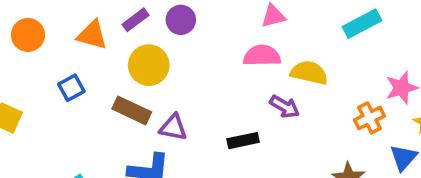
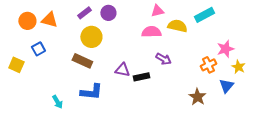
orange triangle: (92, 35) -> (49, 20), moved
yellow semicircle: (309, 73) -> (177, 26), moved
blue square: (71, 88) -> (38, 49), moved
purple triangle: (173, 127) -> (122, 70), moved

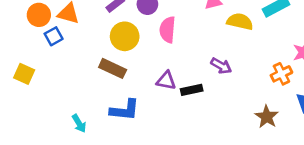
pink semicircle: (151, 32) -> (168, 30), moved, turned -84
blue square: (38, 49) -> (54, 36), moved

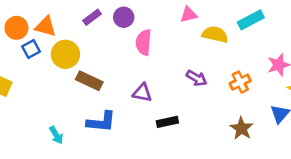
yellow circle: (125, 36) -> (65, 54), moved
orange cross: (281, 74) -> (240, 82), moved
black rectangle: (192, 90) -> (167, 122), moved

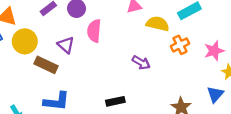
orange cross: (240, 82) -> (180, 45), moved
purple triangle: (142, 93) -> (66, 45), moved, turned 30

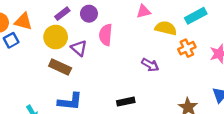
yellow circle: (25, 41) -> (56, 37), moved

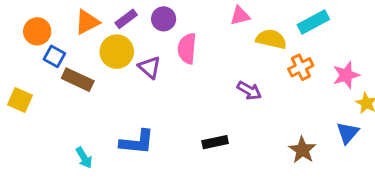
orange triangle: (23, 21) -> (87, 22), moved, turned -42
blue square: (11, 40) -> (54, 56), turned -32
brown rectangle: (60, 67) -> (78, 80), moved

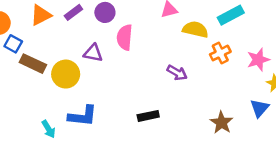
yellow circle: (117, 52) -> (66, 74), moved
purple triangle: (150, 67) -> (93, 53), turned -30
cyan arrow: (84, 158) -> (49, 129), moved

